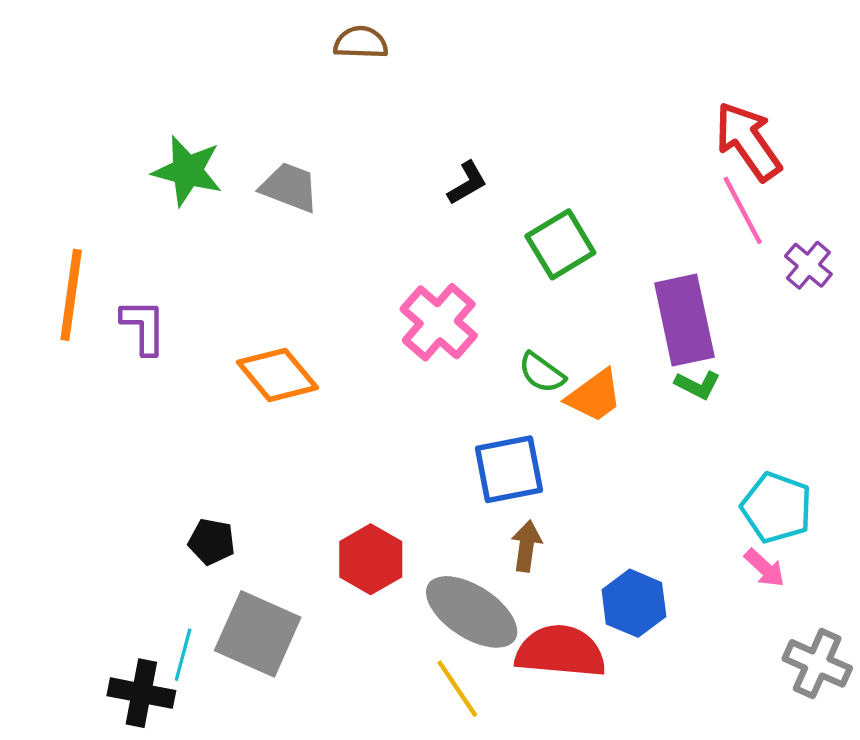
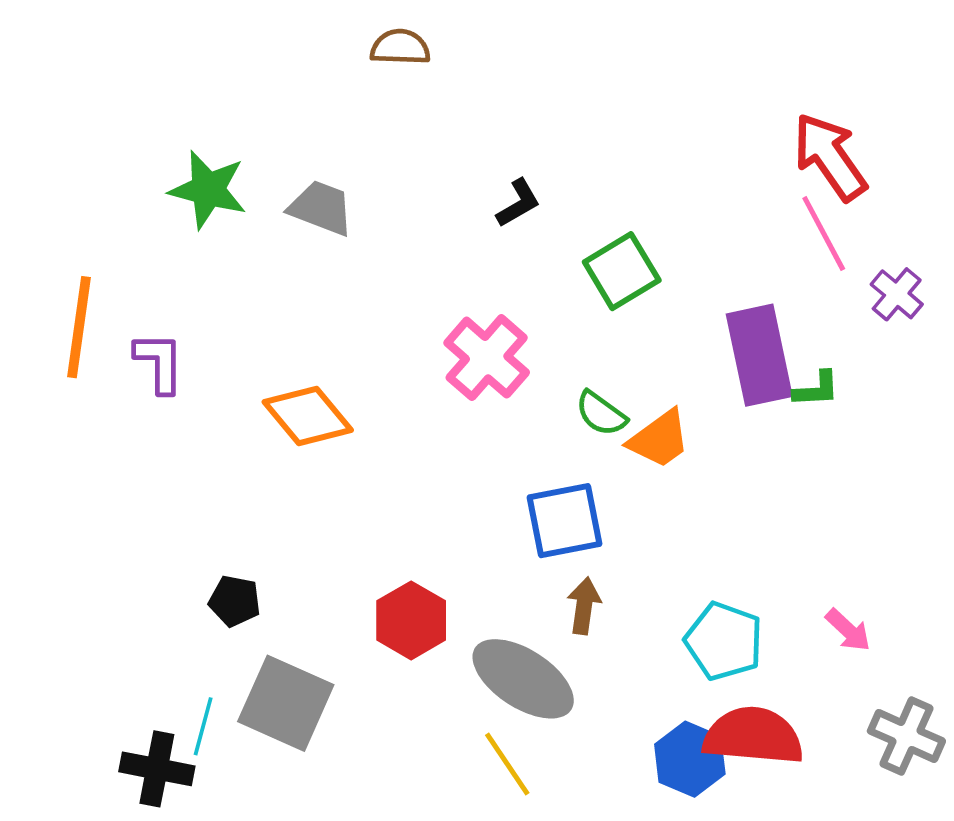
green L-shape: (698, 385) -> (816, 389), moved, turned -30
cyan pentagon: (777, 508) -> (724, 641), moved
blue hexagon: (634, 603) -> (690, 759), moved
red semicircle: (560, 651) -> (753, 736), moved

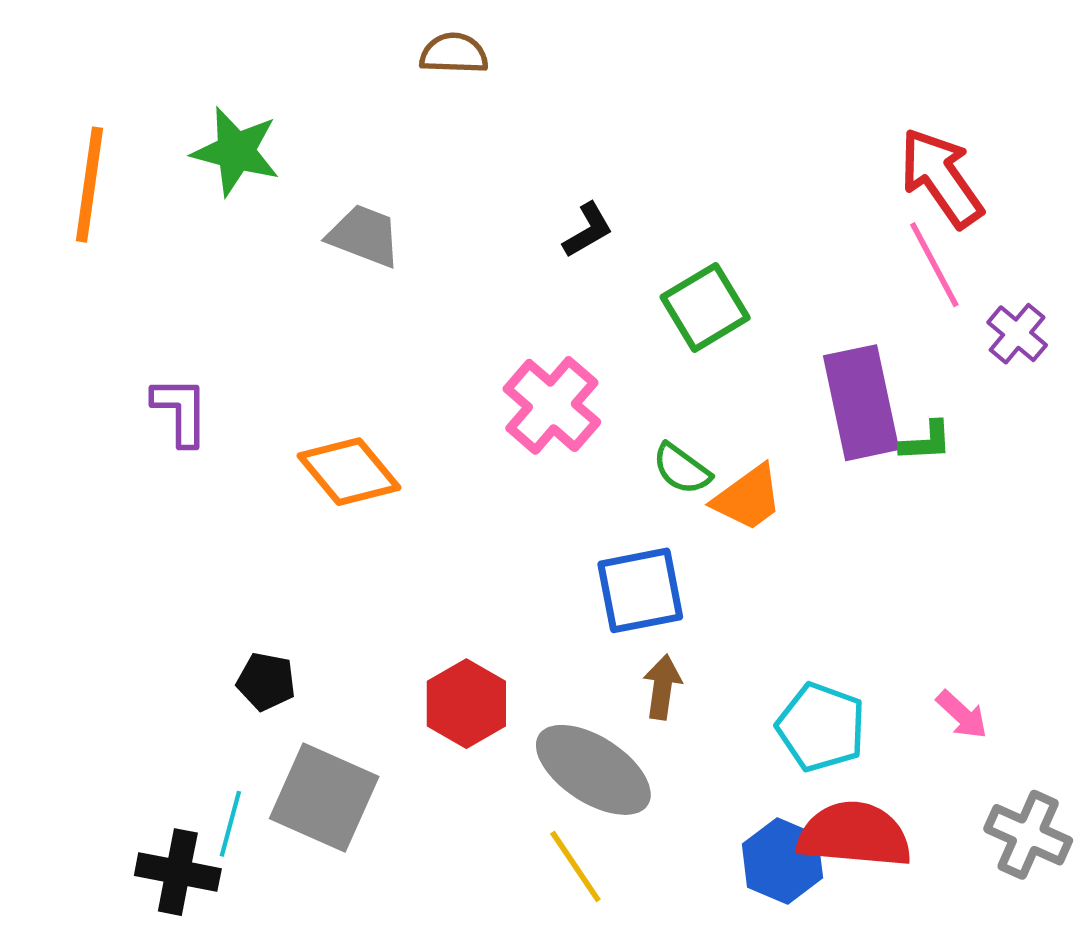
green star: (208, 190) -> (236, 151), moved
orange line: (79, 327) -> (89, 185), moved

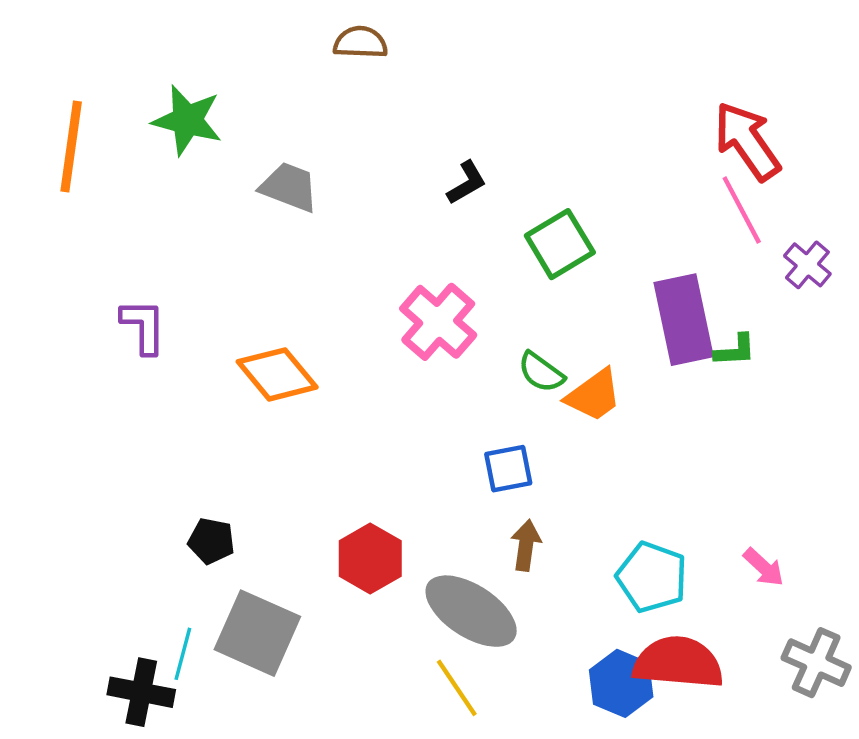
blue square: (640, 590) -> (508, 469), size x0.7

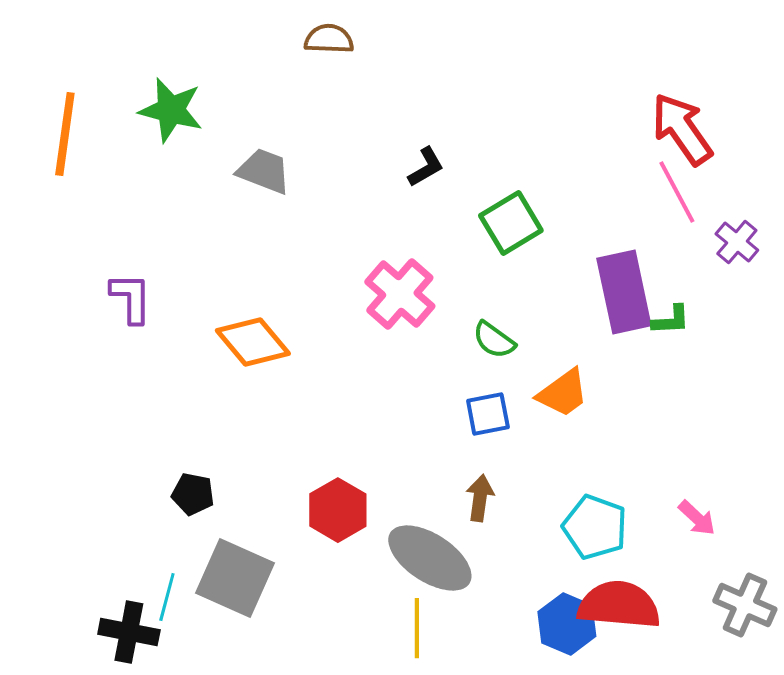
orange trapezoid: (594, 395) -> (563, 393), moved
blue square: (508, 469) -> (488, 414), moved
yellow line: (457, 688) -> (417, 628), turned 34

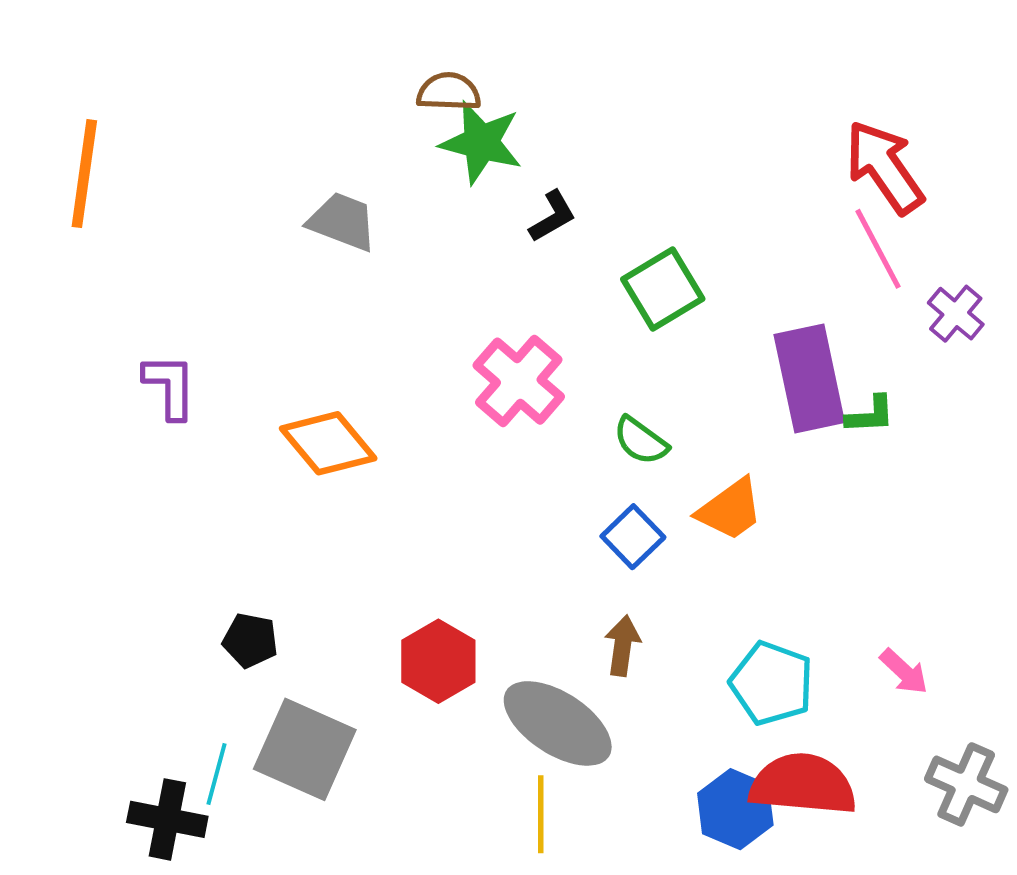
brown semicircle: (329, 39) -> (449, 92), moved
green star: (171, 110) -> (481, 142), moved
blue square: (488, 414) -> (633, 537), turned -33

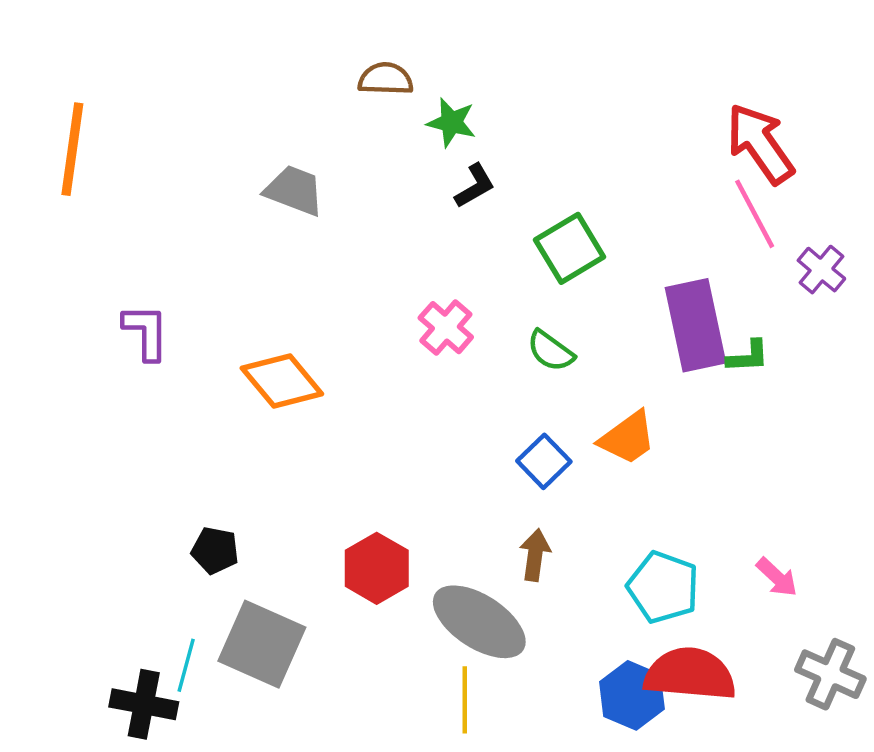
green star: (481, 142) -> (451, 122), moved, size x0.7
pink cross: (519, 381) -> (446, 328), size x0.7
green semicircle: (641, 441) -> (551, 351), moved

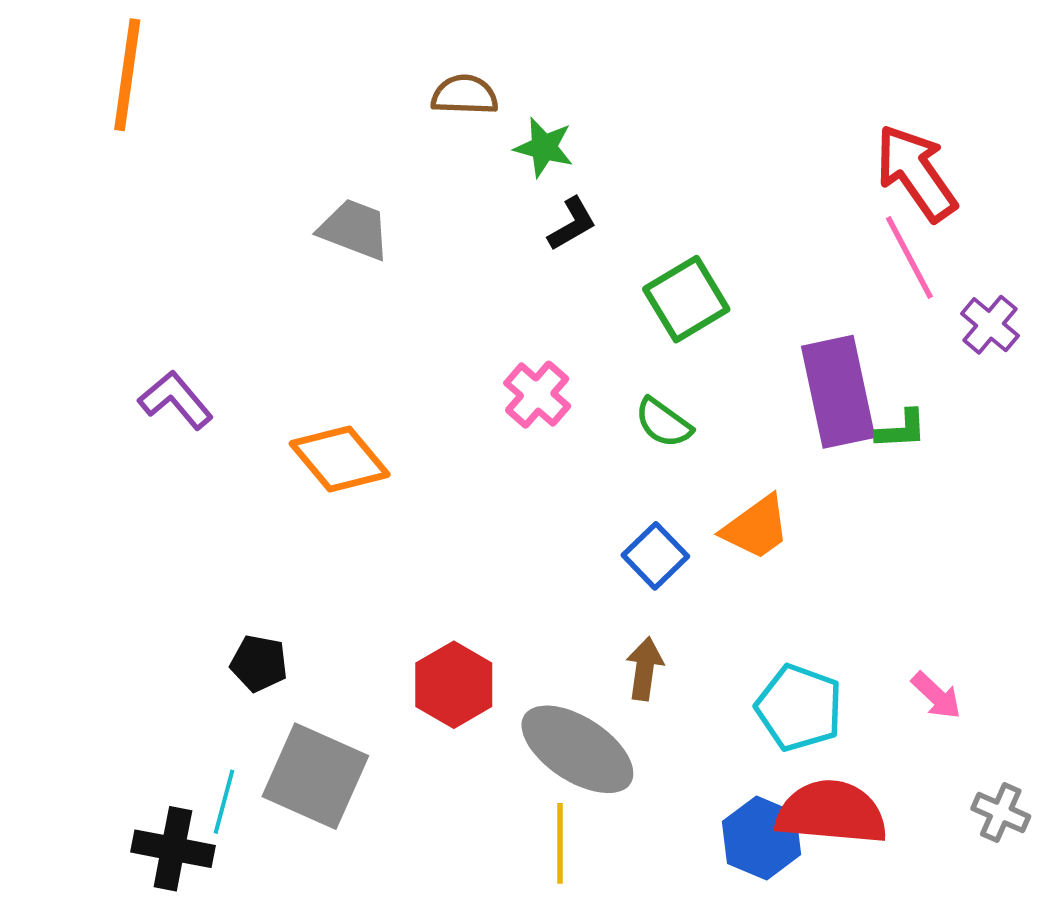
orange line: (72, 149) -> (127, 75), moved
purple L-shape: (146, 332) -> (176, 400), turned -40
gray cross: (830, 674) -> (1001, 812), size x0.7

